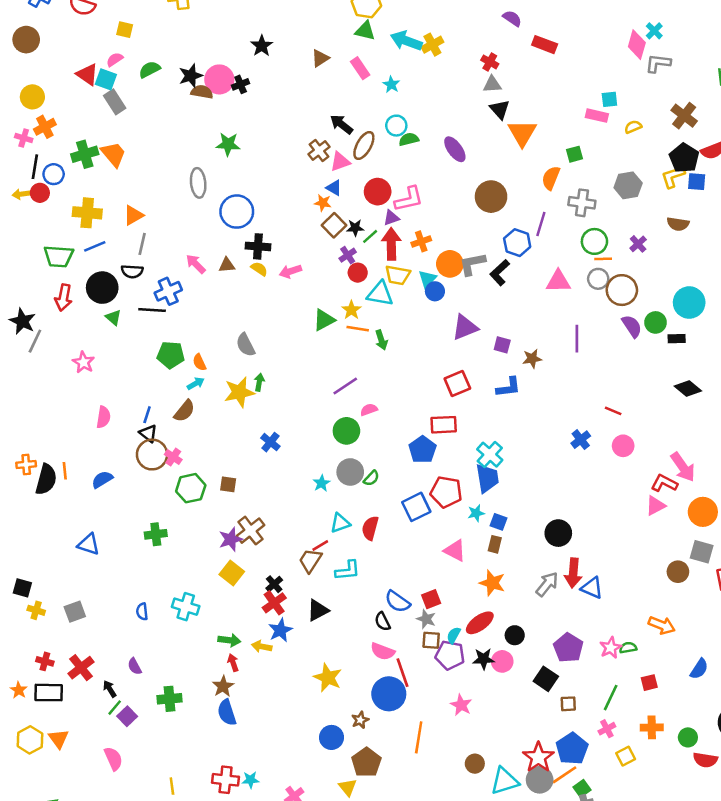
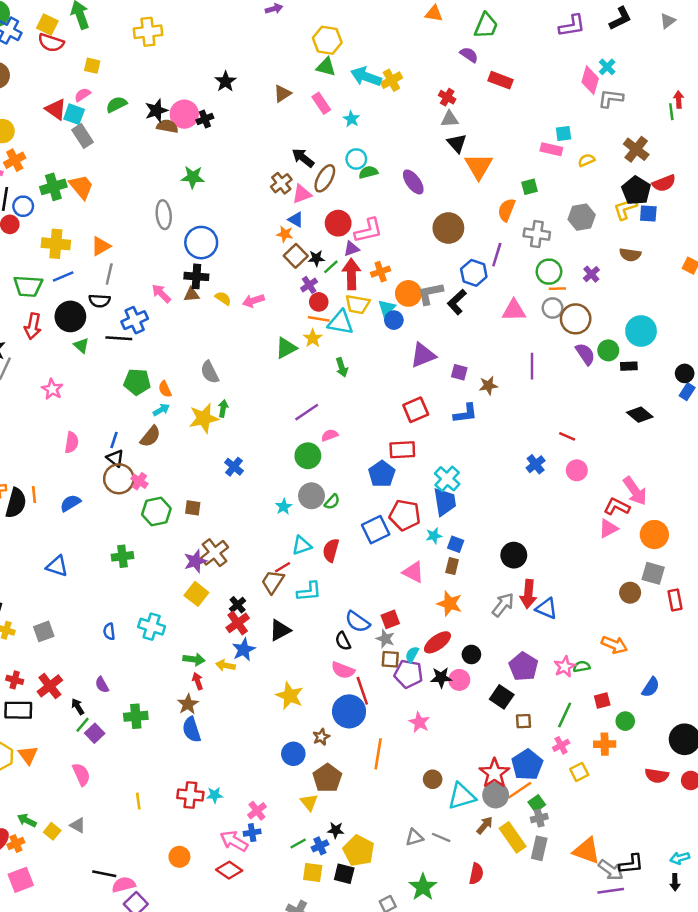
black cross: (258, 246) -> (196, 276), moved
orange line: (358, 329) -> (319, 319), moved
green circle: (688, 737) -> (625, 721), moved

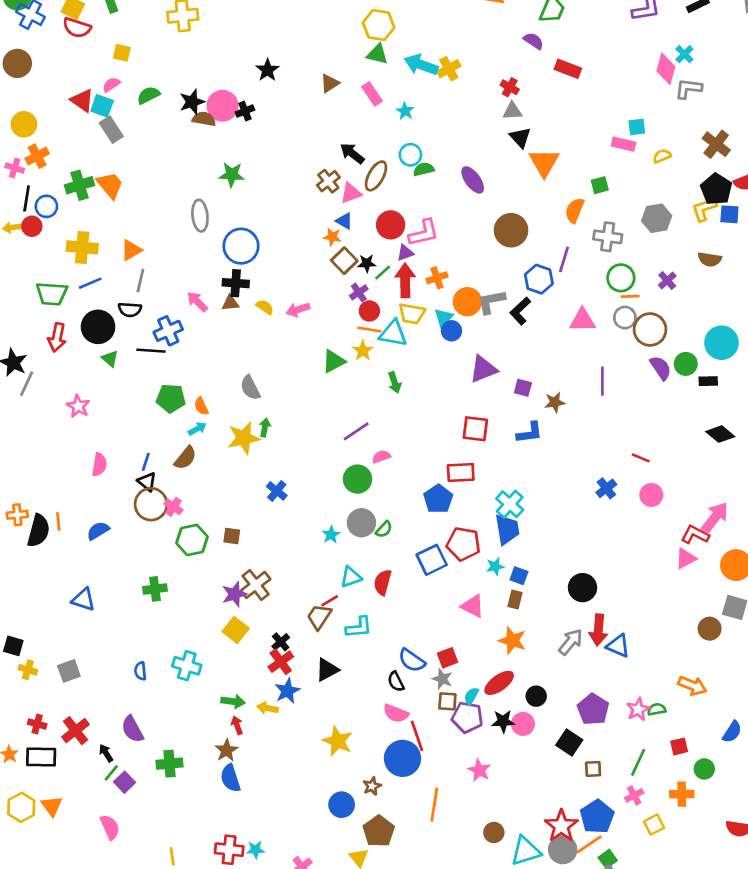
red square: (416, 410) -> (475, 429), turned 30
pink arrow: (635, 491) -> (715, 517), turned -108
purple semicircle: (102, 685) -> (132, 729), size x1.5

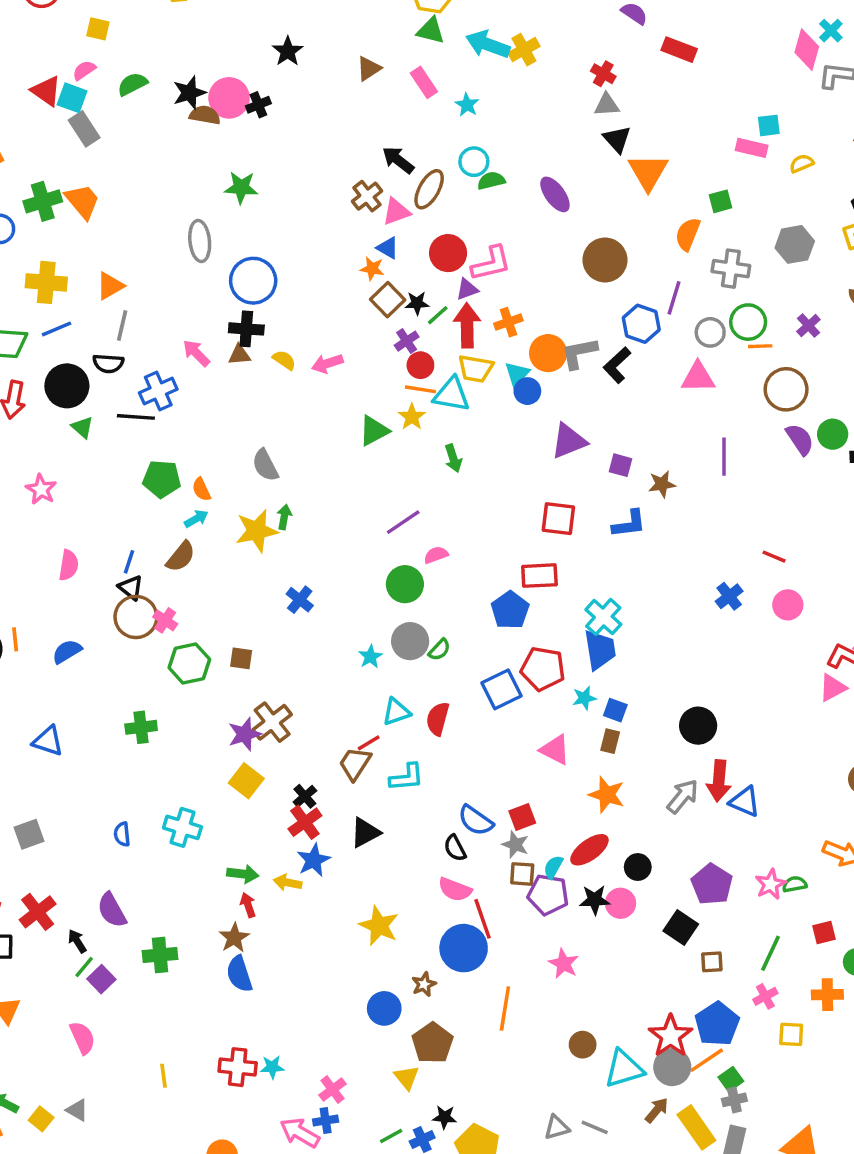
gray circle: (625, 318) -> (710, 332), moved
yellow square: (654, 825) -> (791, 1034), turned 30

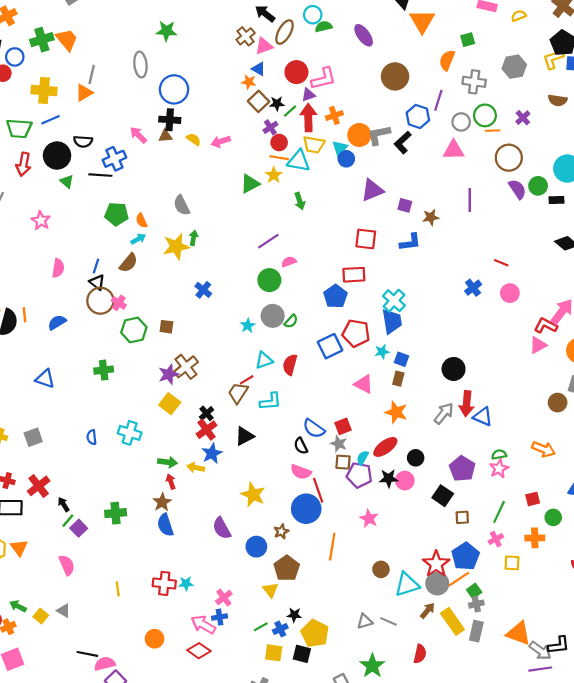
gray line: (122, 326) -> (92, 74), moved
green semicircle: (795, 884) -> (499, 455), moved
purple semicircle: (112, 910) -> (222, 528), moved

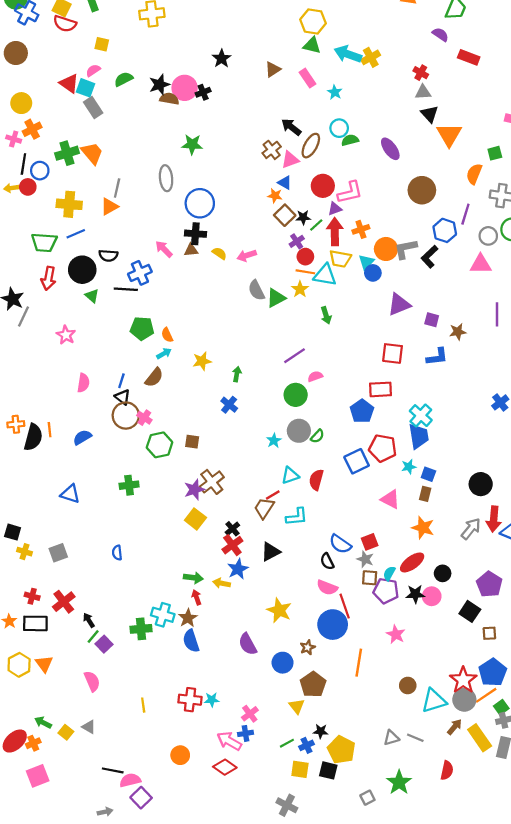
gray semicircle: (182, 205) -> (256, 290), moved
green arrow: (194, 238) -> (237, 374), moved
yellow star: (176, 247) -> (202, 361), size x0.7
cyan cross: (130, 433) -> (163, 615), moved

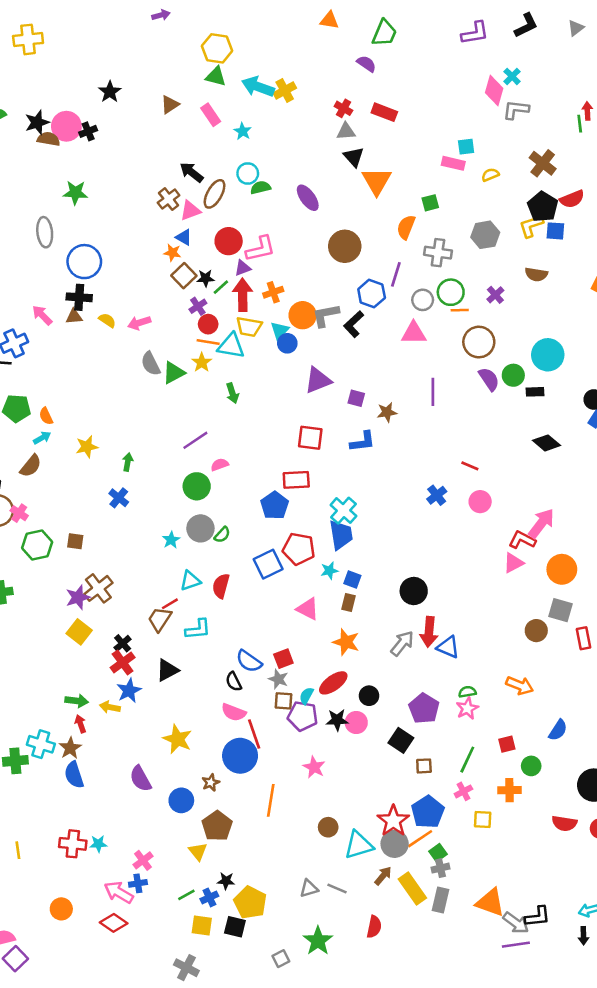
red rectangle: (469, 57) -> (384, 112), moved

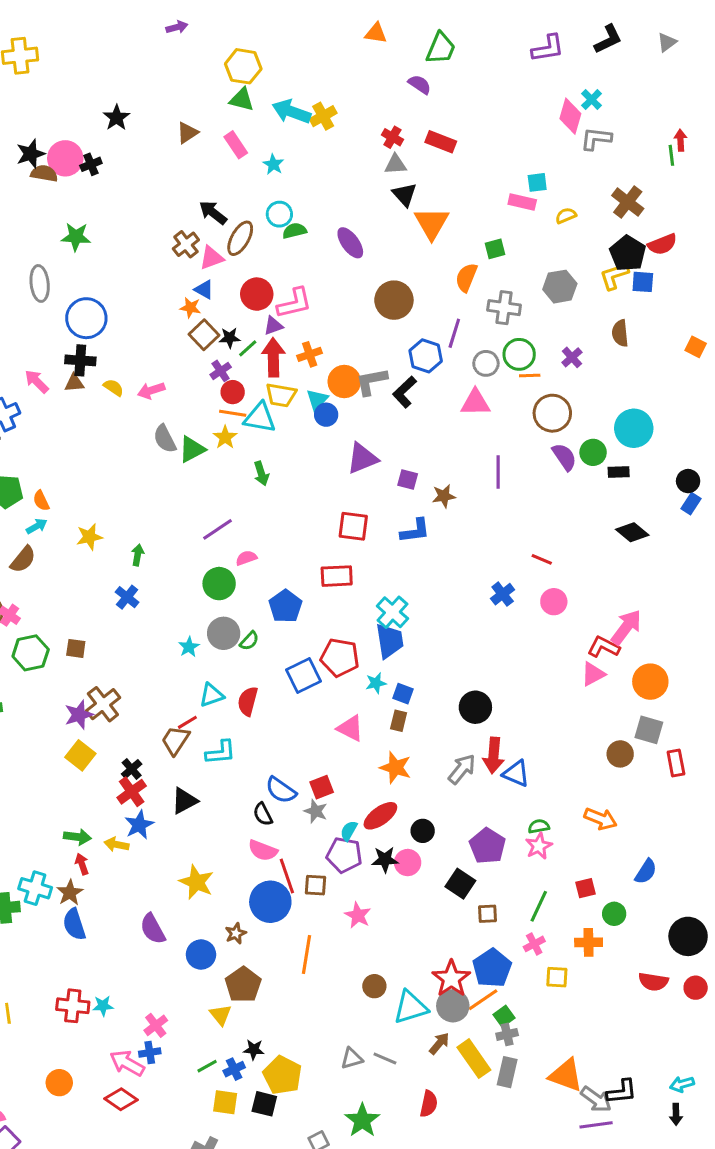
brown semicircle: (536, 274) -> (620, 333), turned 75
blue pentagon: (275, 505) -> (285, 606), moved
brown square: (283, 701) -> (316, 885), moved

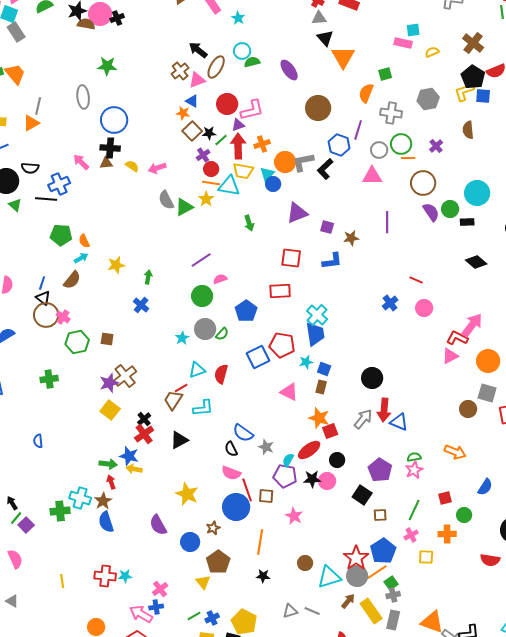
green arrow: (261, 473) -> (249, 223), moved
red square: (322, 787) -> (330, 431), moved
blue star: (139, 825) -> (129, 456), moved, turned -30
black star: (254, 1050) -> (263, 576), moved

